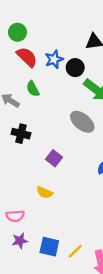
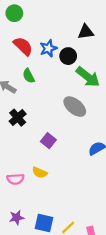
green circle: (17, 32) -> (14, 13), moved
black cross: (21, 134) -> (18, 118), turned 35
pink semicircle: (15, 216) -> (15, 179), moved

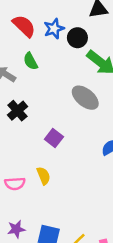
yellow semicircle: (40, 172) -> (44, 176), turned -136

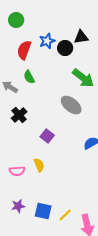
red semicircle: (24, 26) -> (24, 50), turned -114
blue star: (54, 29) -> (47, 41), moved
black circle: (77, 38) -> (65, 48), moved

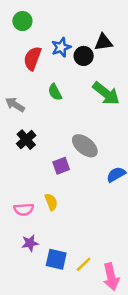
green semicircle: (29, 77) -> (55, 92), moved
gray ellipse: (71, 105) -> (85, 146), moved
purple square: (47, 136) -> (61, 166), turned 32
purple star: (18, 206) -> (30, 243), moved

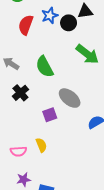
green semicircle: (55, 92) -> (45, 67), moved, size x1.5

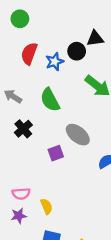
blue star: (50, 16) -> (55, 62), moved
yellow semicircle: (41, 145) -> (47, 206), moved
purple star: (24, 179) -> (19, 216), moved

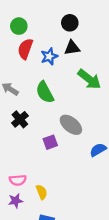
green circle: (20, 19) -> (19, 26), moved
black triangle: (95, 38) -> (72, 48), moved
black circle: (77, 51) -> (70, 23), moved

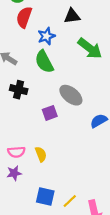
blue star: (49, 56) -> (46, 36), moved
black cross: (20, 119) -> (19, 90), turned -35
yellow semicircle: (42, 192) -> (41, 154), moved

